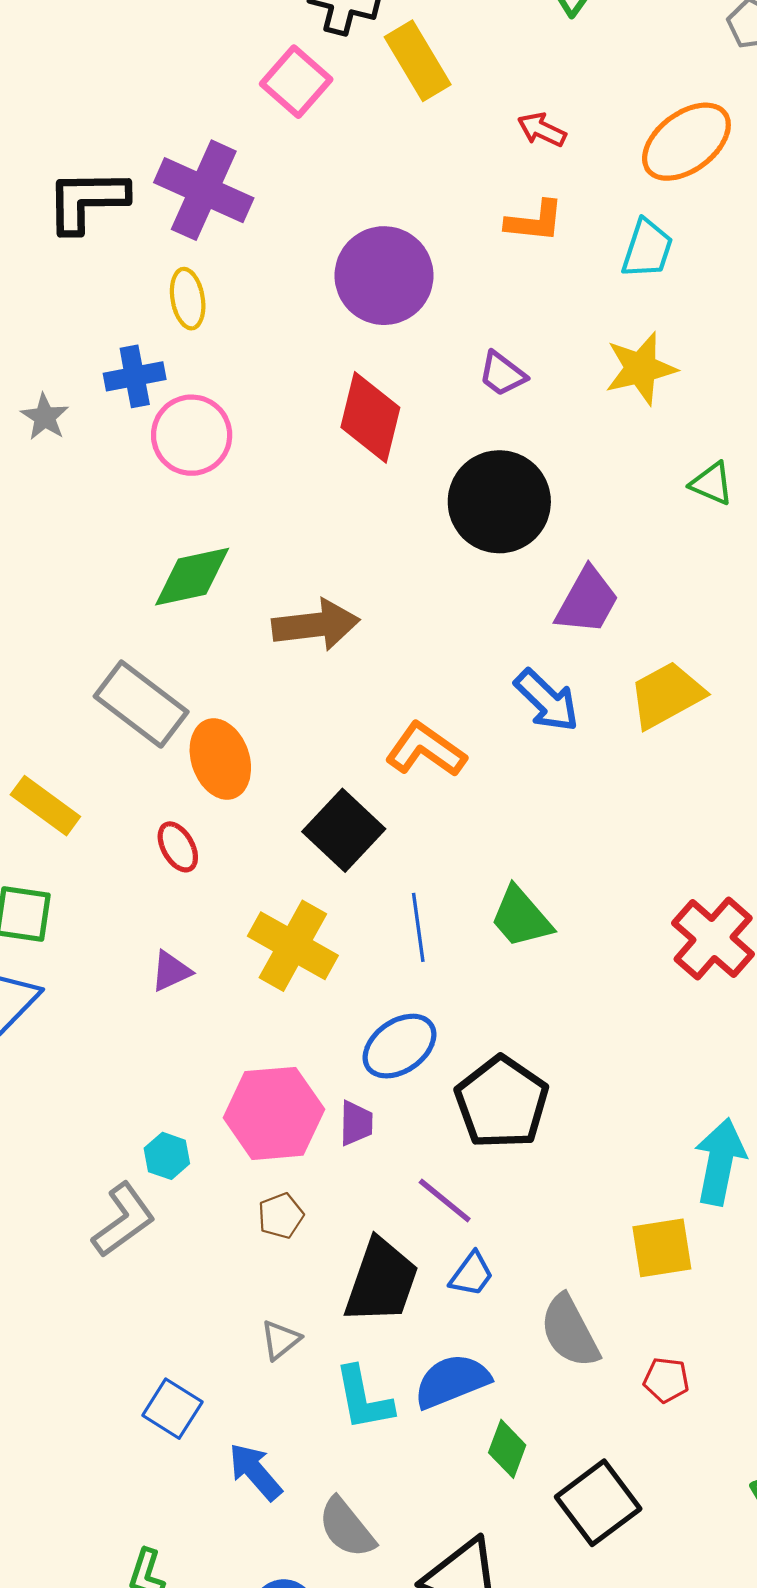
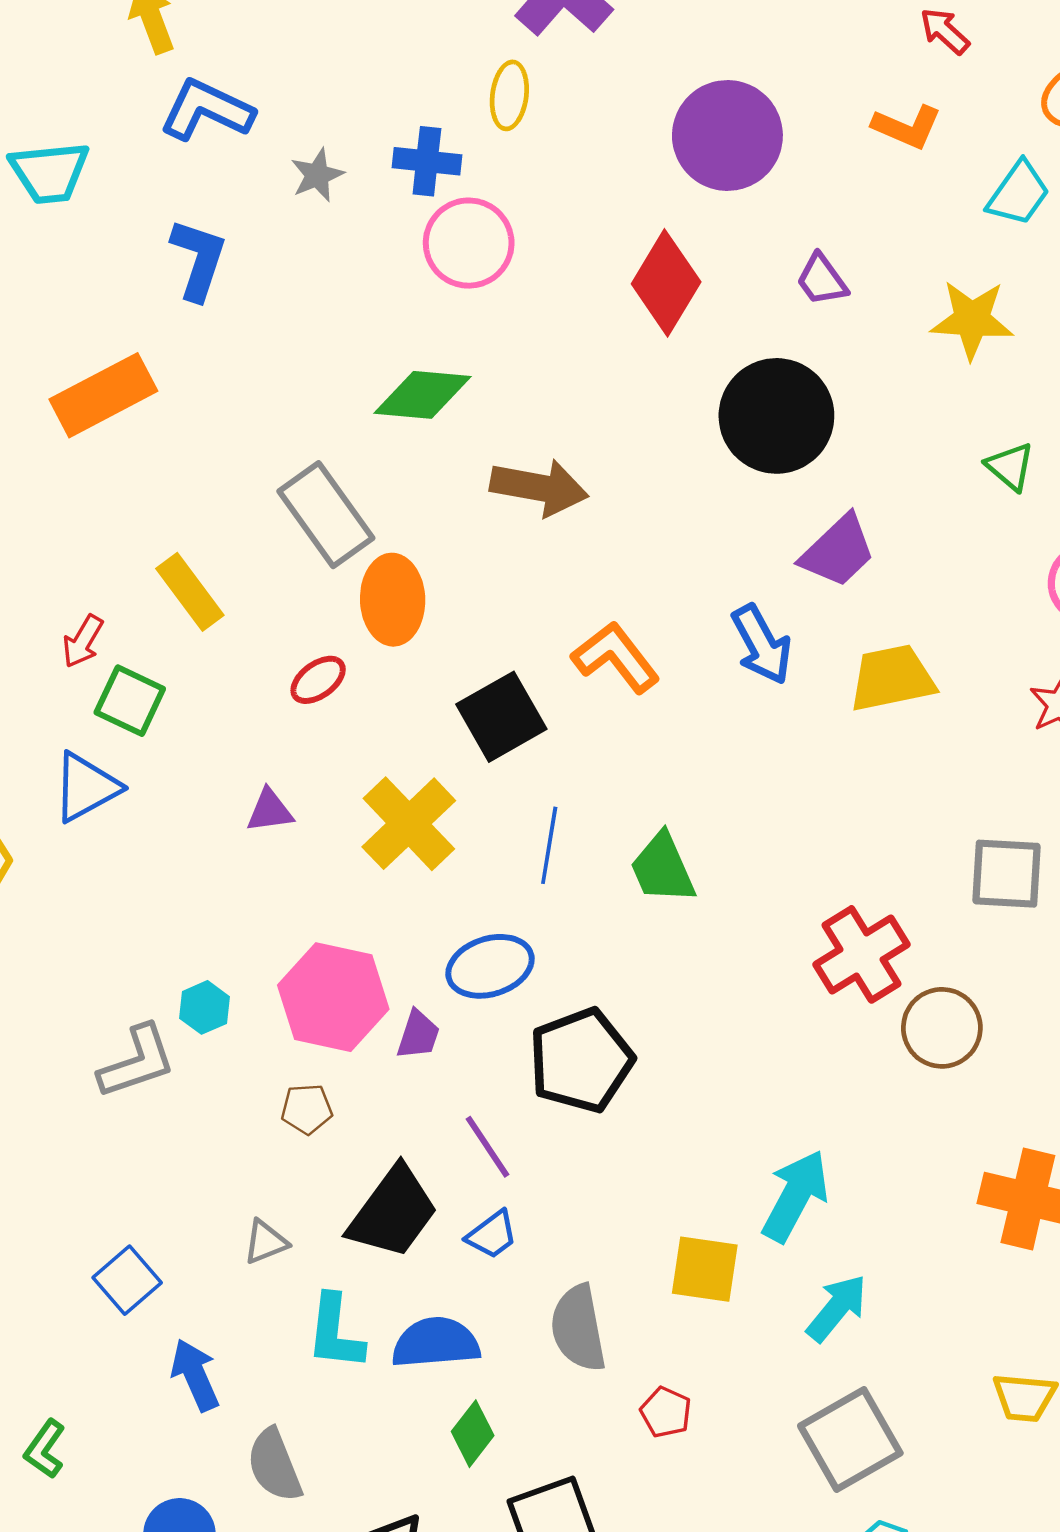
red ellipse: (178, 847) -> (318, 680), turned 66

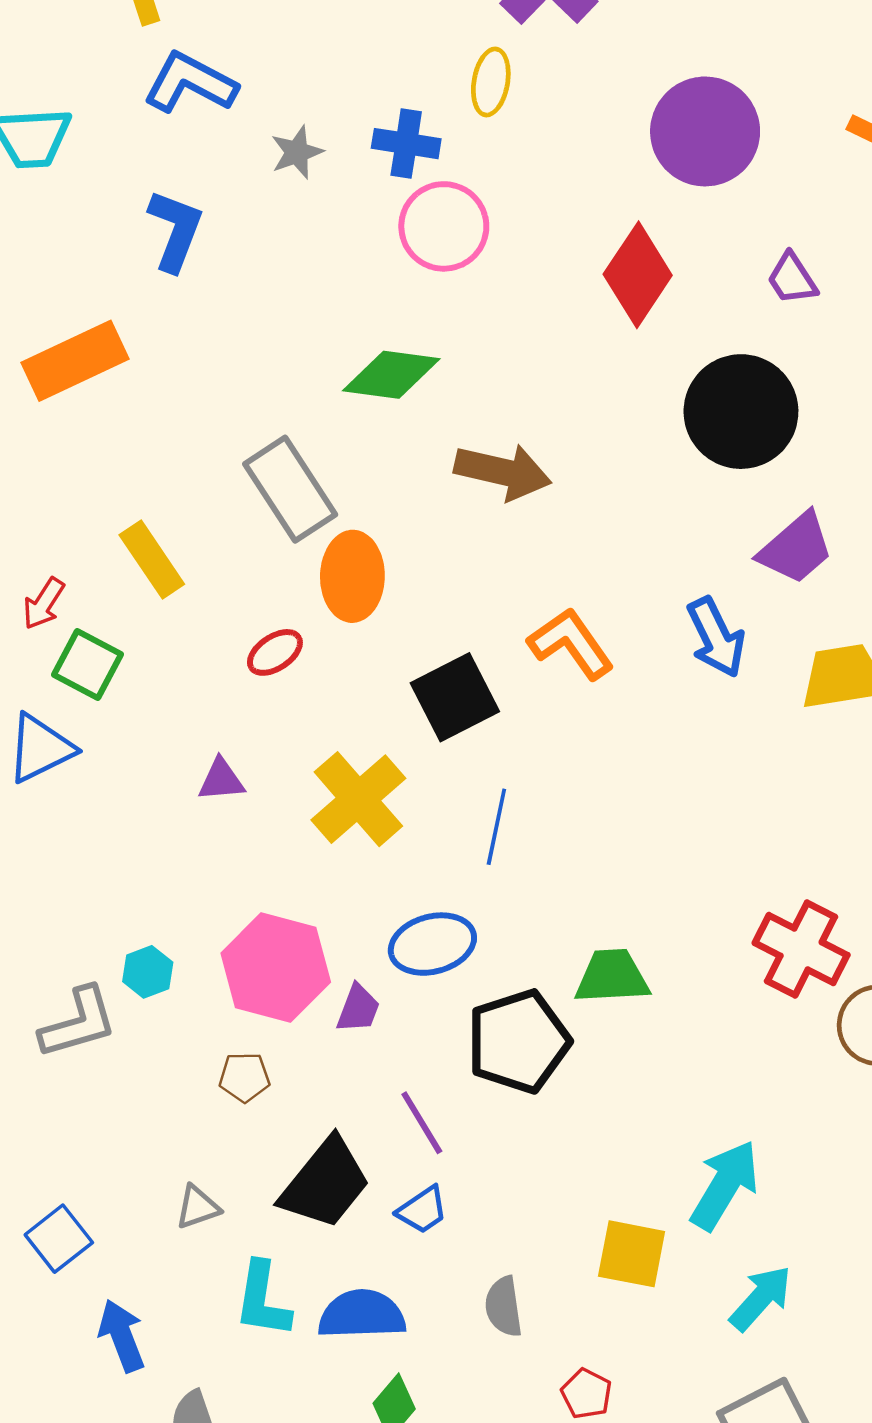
green trapezoid: (663, 868) -> (612, 977), moved, turned 108
red cross: (861, 954) -> (801, 949), turned -34
gray semicircle: (578, 1328) -> (504, 1307), size x0.7

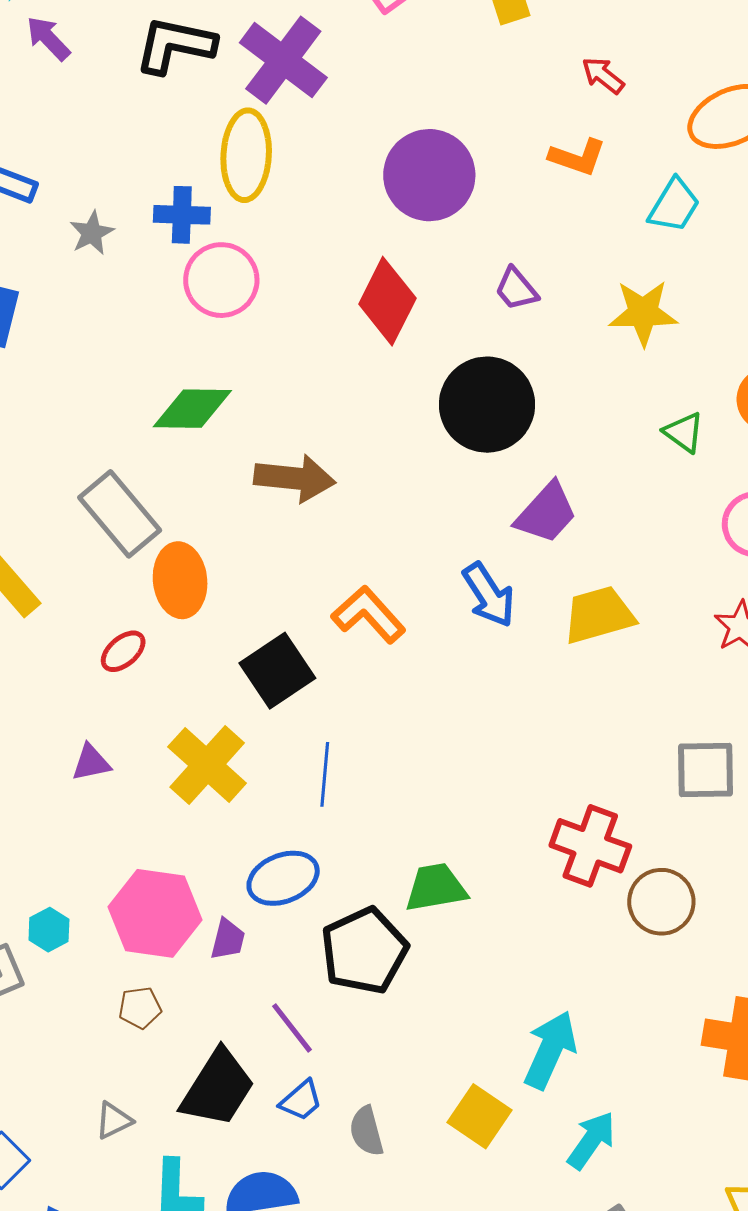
yellow ellipse: (491, 82) -> (246, 155), size x1.6
yellow square: (632, 1254) -> (480, 1116), turned 30
gray semicircle: (504, 1307) -> (367, 1131), moved

